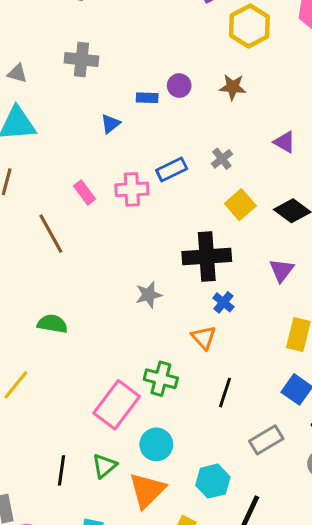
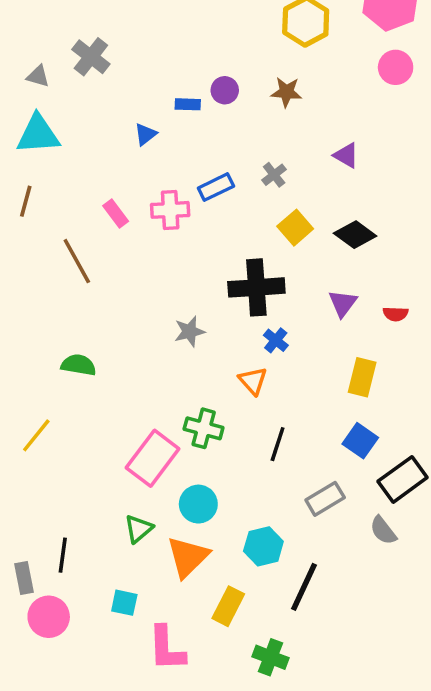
gray cross: (81, 60) -> (91, 57), moved, turned 32
black line: (62, 470) -> (63, 555), moved

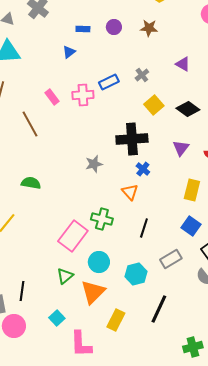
blue rectangle: (188, 104) -> (83, 29), moved
cyan hexagon: (263, 546) -> (136, 274), moved
cyan square: (124, 603) -> (57, 318), turned 35
green cross: (271, 657) -> (193, 347), moved, turned -36

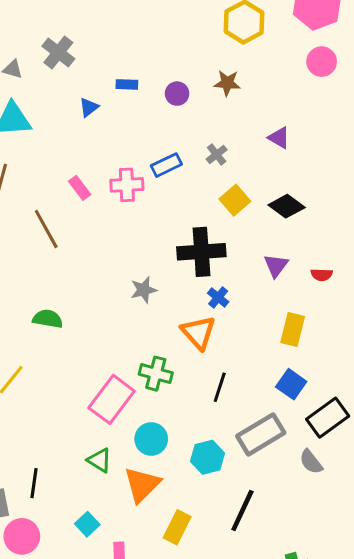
purple circle: (114, 27) -> (177, 94), moved
blue triangle: (69, 52) -> (89, 107), moved
orange triangle: (130, 192) -> (198, 332), size x1.4
gray rectangle: (171, 259) -> (261, 434), size x1.4
green triangle: (65, 276) -> (99, 460), turned -48

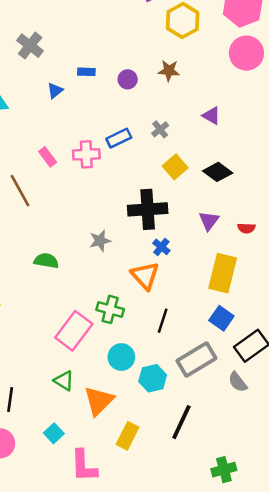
pink circle: (322, 62) -> (246, 53), size x1.4
green semicircle: (48, 319) -> (46, 261), moved
yellow rectangle: (293, 329) -> (223, 273), size x1.4
cyan circle: (151, 439) -> (121, 357), moved

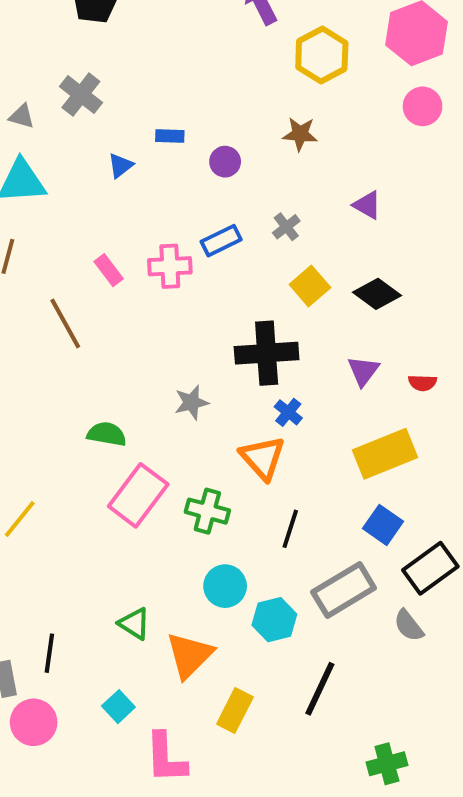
pink circle: (246, 53) -> (423, 106), size x0.7
purple circle: (128, 79) -> (225, 162), moved
yellow rectangle: (223, 273) -> (385, 454), turned 54
pink rectangle: (74, 331) -> (138, 495), moved

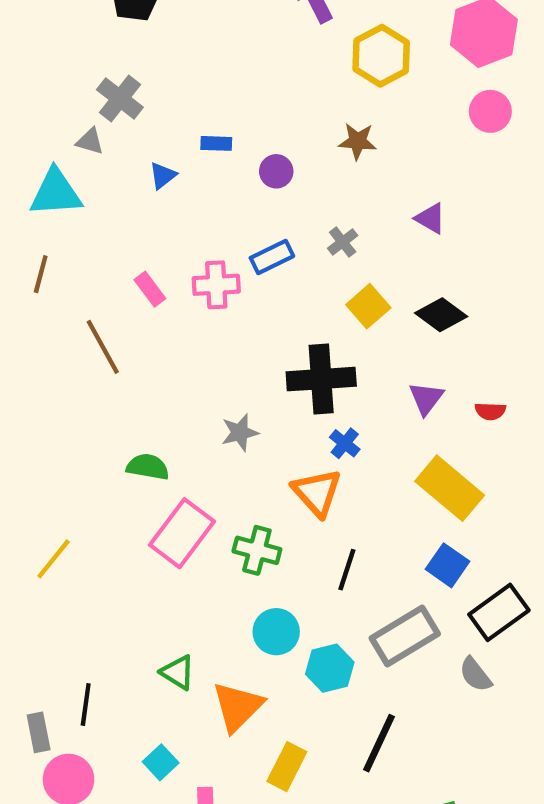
gray triangle: (22, 116) -> (90, 141), moved
yellow rectangle: (385, 454) -> (450, 488), turned 62

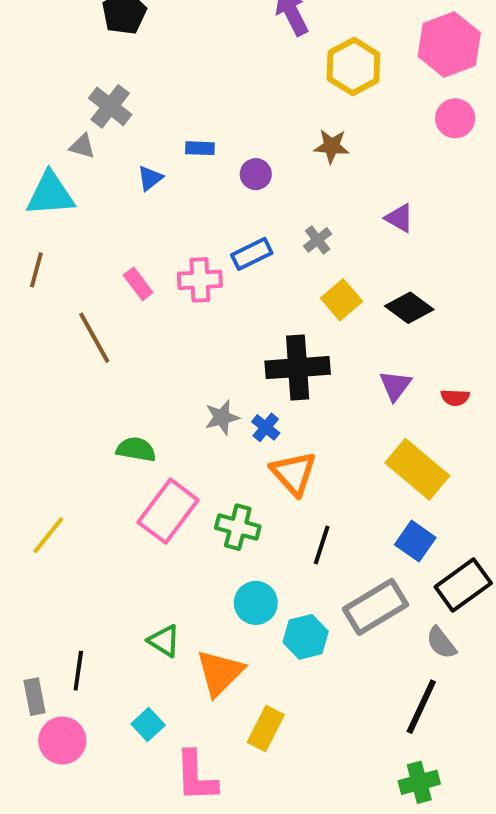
blue cross: (345, 443) -> (266, 427), moved
black line: (379, 743) -> (421, 707), moved

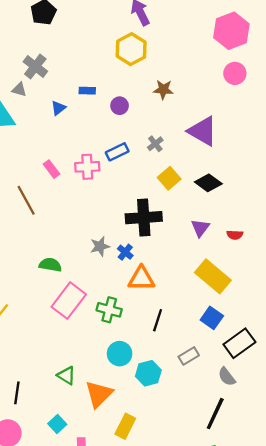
yellow hexagon: (353, 66) -> (131, 49), moved
purple triangle: (399, 218) -> (203, 131), size x1.8
orange triangle: (294, 473) -> (141, 279), turned -48
gray rectangle: (375, 607) -> (189, 356), size x0.6

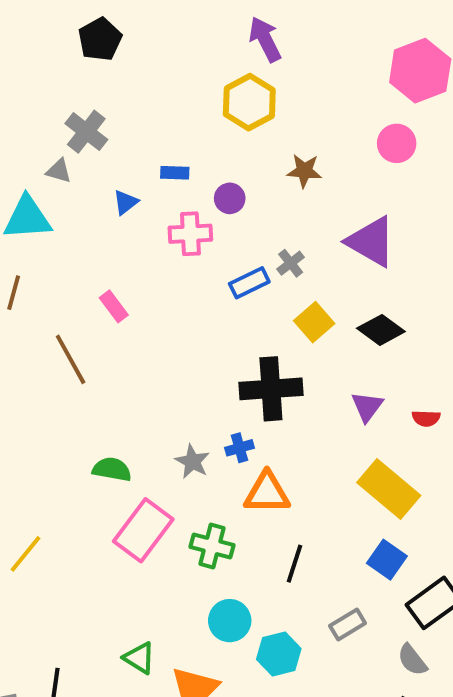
pink circle: (235, 73) -> (397, 143), moved
blue rectangle: (117, 152) -> (249, 283), moved
pink cross: (87, 167) -> (190, 234), moved
gray star: (100, 246) -> (192, 462), moved, turned -30
blue cross: (125, 252) -> (240, 448), turned 35

